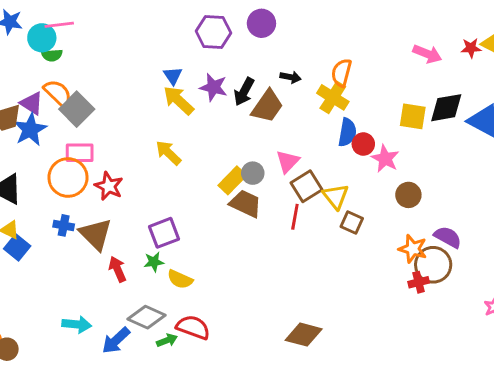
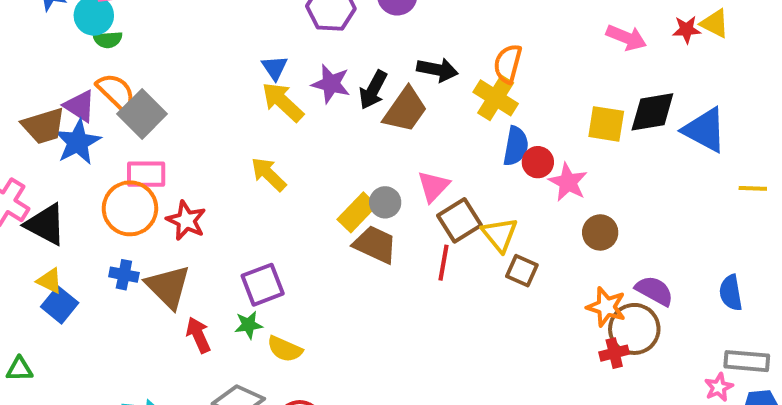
black arrow: (291, 77) -> (437, 70), size x1.4

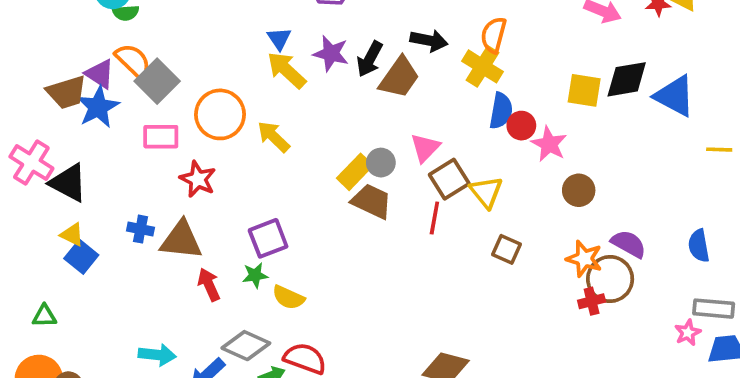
orange circle: (130, 208) -> (220, 114), moved
brown square: (522, 271) -> (507, 249), moved
brown triangle: (168, 287) -> (181, 240), turned -39

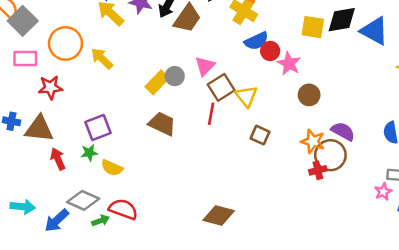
blue semicircle: (501, 111) -> (256, 41), turned 55
red star: (198, 179) -> (50, 87), turned -30
brown trapezoid: (372, 201) -> (162, 124), moved

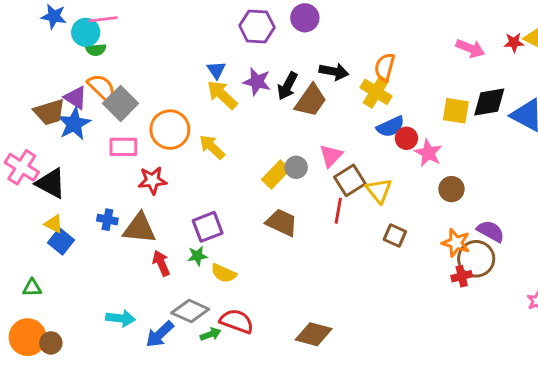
brown diamond: (219, 215) -> (314, 334), moved

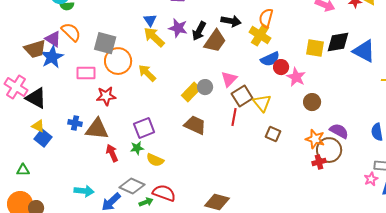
gray square: (121, 103) -> (105, 43), moved, turned -30

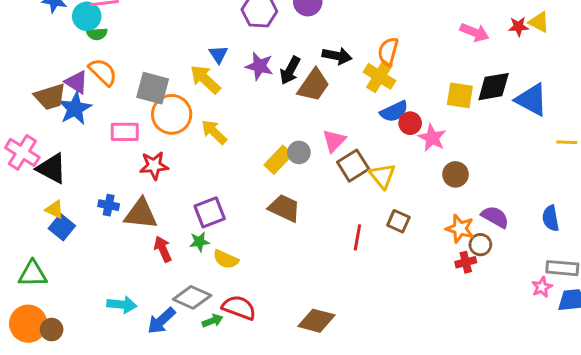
yellow arrow: (154, 37) -> (205, 79), moved
red line: (234, 117) -> (357, 237), moved
brown circle: (329, 150) -> (480, 245), size x0.6
green triangle: (23, 170) -> (33, 274), size x1.5

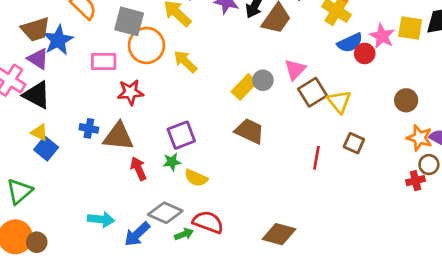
purple triangle: (76, 82) -> (38, 59), moved
pink star: (432, 138) -> (382, 36), moved
orange star: (460, 229) -> (420, 138), moved
green triangle: (33, 274) -> (19, 191), turned -40

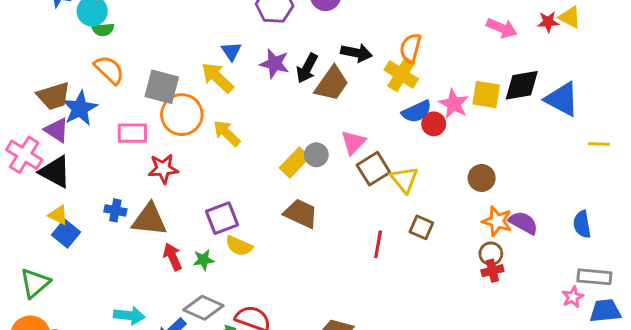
green star: (172, 162) -> (203, 260), moved
brown circle: (429, 165) -> (491, 254), moved
yellow semicircle: (196, 178) -> (239, 246), moved

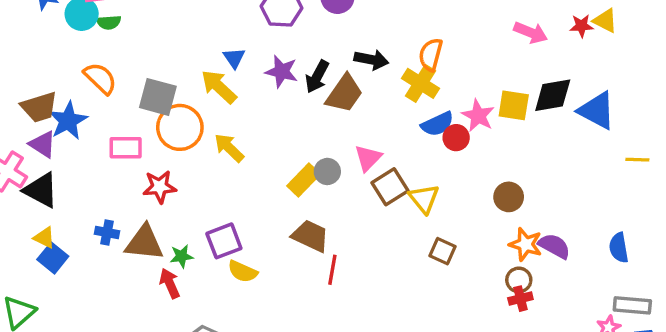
green semicircle: (103, 30) -> (109, 22), moved
red line: (378, 244) -> (332, 270), moved
green star: (203, 260) -> (182, 256), moved

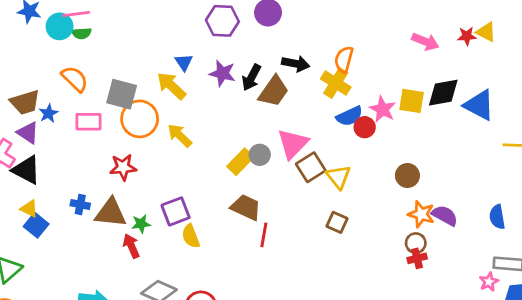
blue star: (68, 121) -> (48, 113), size x0.6
pink rectangle: (126, 148) -> (89, 122), moved
pink triangle: (368, 158) -> (293, 144), size x1.4
brown square: (443, 251) -> (337, 222), moved
yellow semicircle: (243, 271) -> (191, 236), turned 45

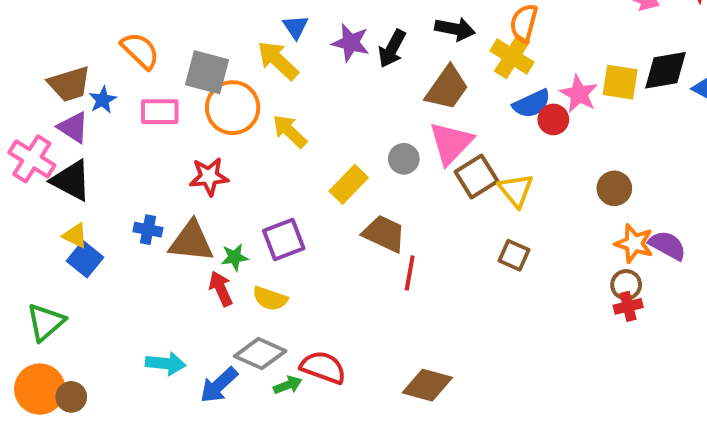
brown trapezoid: (274, 91) -> (447, 88), moved
yellow rectangle: (240, 162) -> (349, 184), moved
yellow semicircle: (191, 236) -> (270, 299), moved, turned -50

